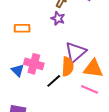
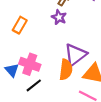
orange rectangle: (22, 28) -> (20, 25), turned -63
black line: (54, 81) -> (34, 85), moved

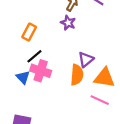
purple triangle: (75, 55) -> (86, 60), size x0.7
black line: (34, 85) -> (34, 56), moved

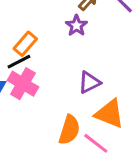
orange rectangle: (29, 32) -> (25, 44), moved
orange semicircle: (77, 75) -> (69, 130), moved

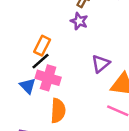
orange semicircle: (69, 130) -> (58, 111), moved

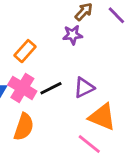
purple star: (79, 21) -> (73, 35), turned 30
black line: (41, 61) -> (51, 88), moved

